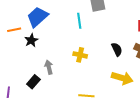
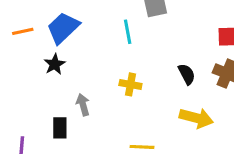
orange line: (14, 30) -> (23, 31), moved
black rectangle: (33, 82) -> (60, 128), turned -40

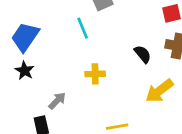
gray arrow: (83, 105) -> (57, 101), turned 72
yellow arrow: (196, 118) -> (159, 91), turned 140

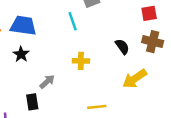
blue trapezoid: (25, 37) -> (23, 26), turned 60

